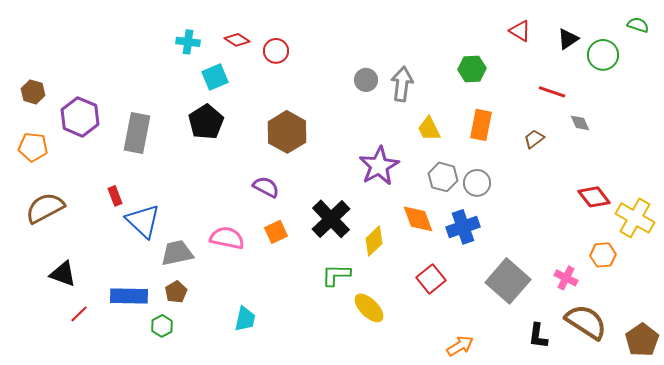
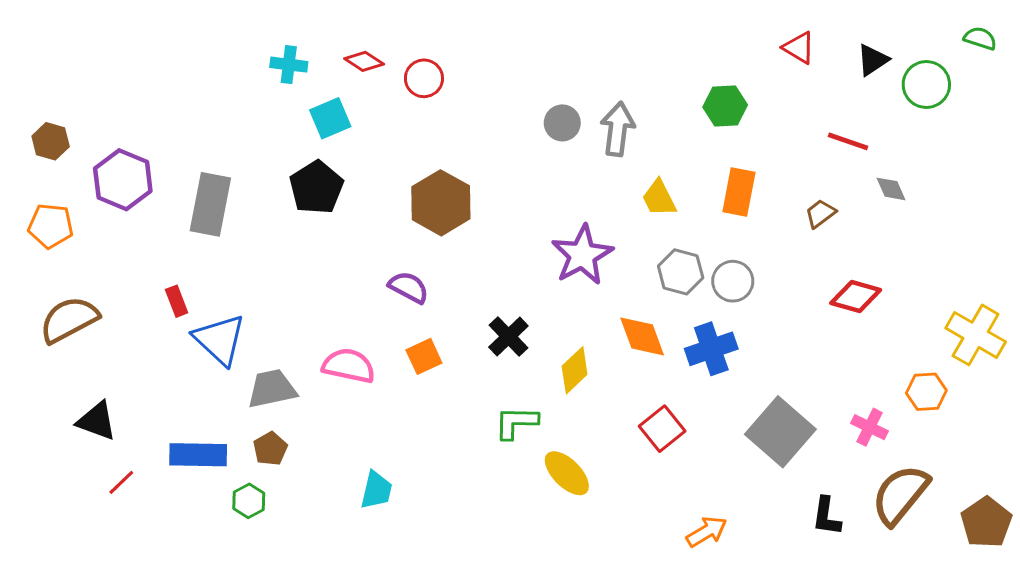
red diamond: (594, 197) -> (856, 297), moved, turned -36
black cross: (331, 219) -> (508, 336), size x0.7
brown semicircle: (586, 322) -> (900, 495), turned -84

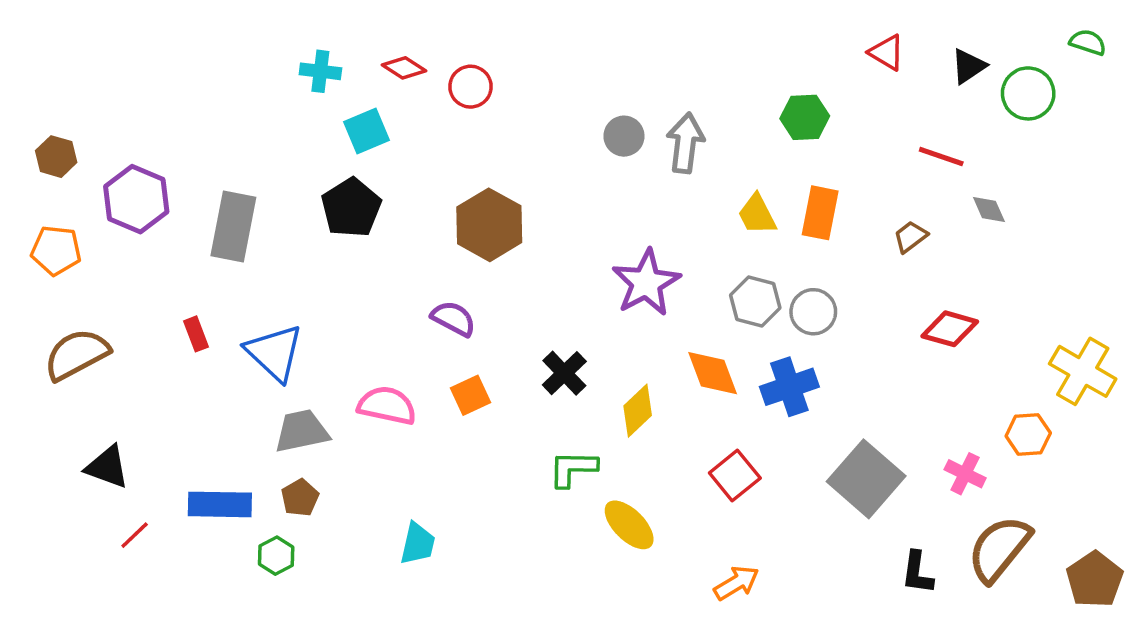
yellow trapezoid: (659, 198) -> (757, 215), moved
blue triangle: (220, 340) -> (274, 353), moved
orange arrow: (707, 532) -> (737, 583), moved

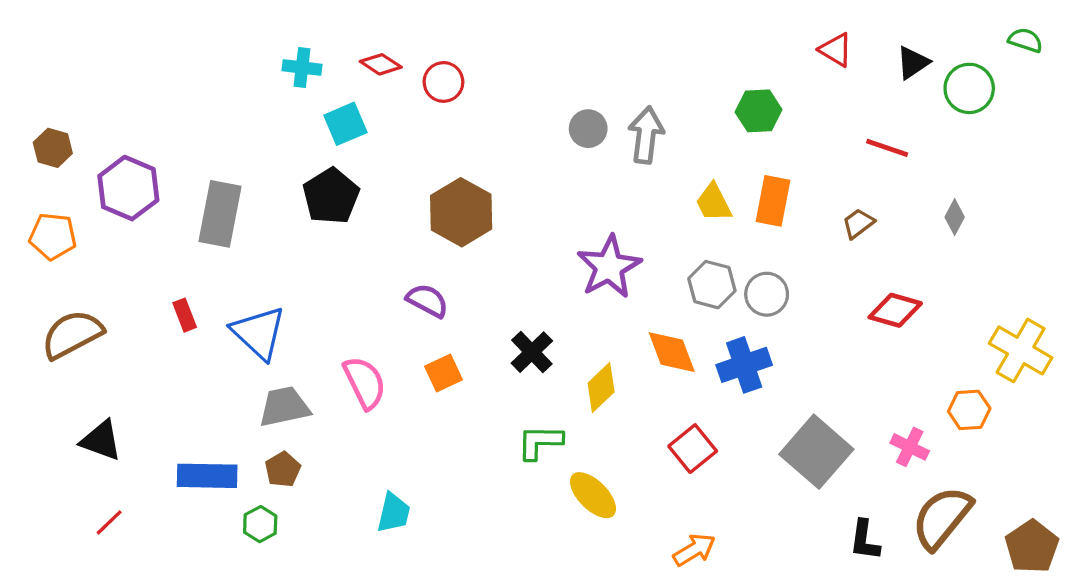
gray diamond: (989, 209) -> (955, 217), moved, turned 52
pink semicircle: (387, 406) -> (365, 383), turned 52
red line: (135, 535) -> (109, 522), moved

